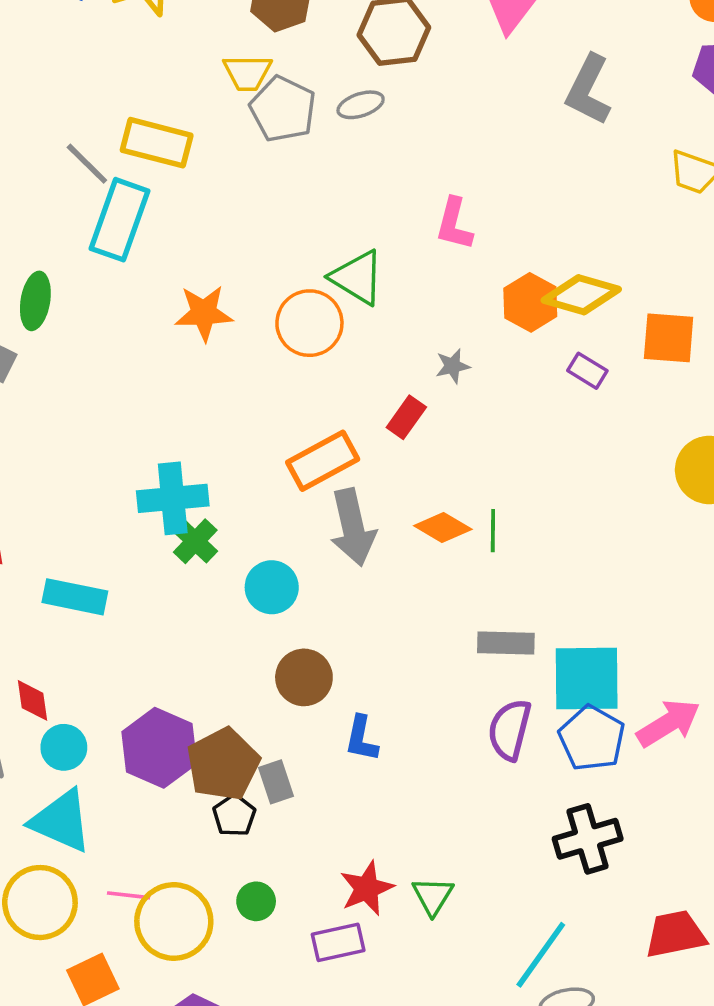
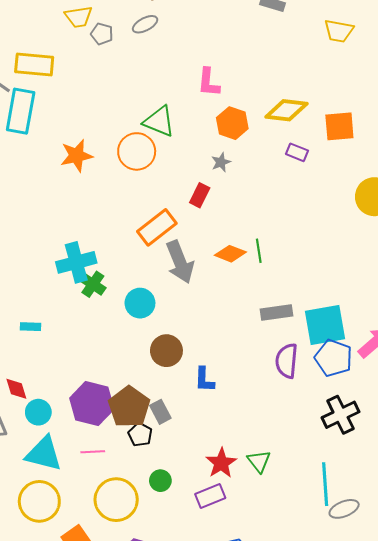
gray pentagon: (283, 109) -> (102, 34), size x0.6
orange hexagon: (530, 302) -> (232, 123), moved
cyan rectangle: (75, 597) -> (31, 327), size x0.6
pink line: (129, 895) -> (93, 452), moved
cyan line: (541, 955) -> (325, 484), turned -30

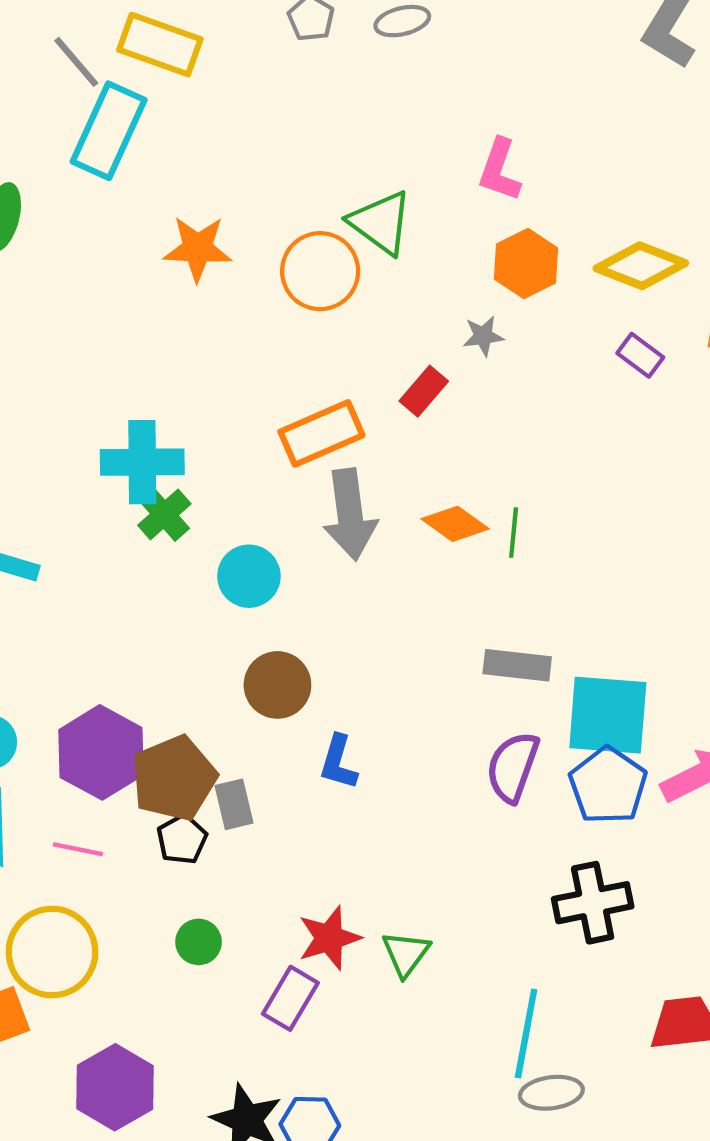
purple rectangle: (210, 496) -> (290, 998), turned -52
yellow circle: (116, 500) -> (52, 952), moved

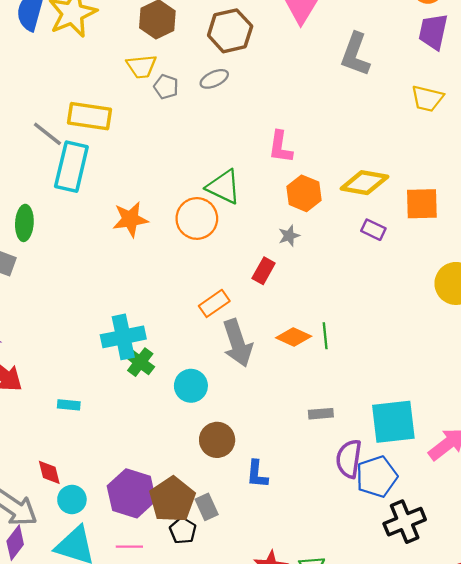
orange rectangle: (321, 433) -> (214, 303), size x0.7
gray rectangle: (517, 665) -> (321, 414), moved, size x0.7
blue pentagon: (608, 786) -> (377, 477), moved, turned 30

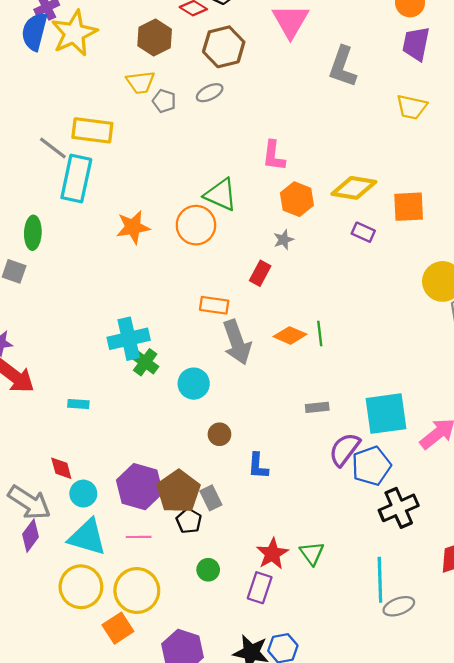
orange rectangle: (214, 303) -> (214, 305), turned 44
brown circle: (217, 440) -> (219, 434), size x0.7
purple semicircle: (349, 459) -> (345, 449), turned 30

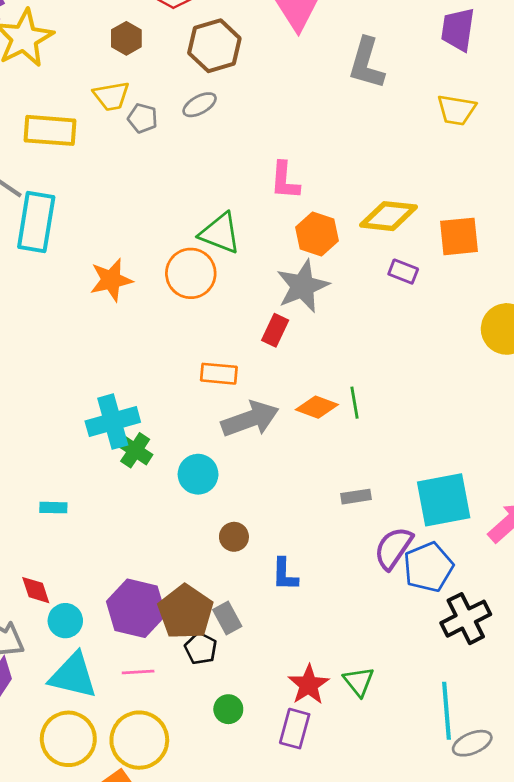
brown hexagon: (155, 38) -> (126, 38), size x0.7
yellow rectangle: (92, 130) -> (50, 130), moved
gray star: (284, 240) -> (303, 286), size x2.0
gray arrow: (237, 342) -> (250, 419), turned -87

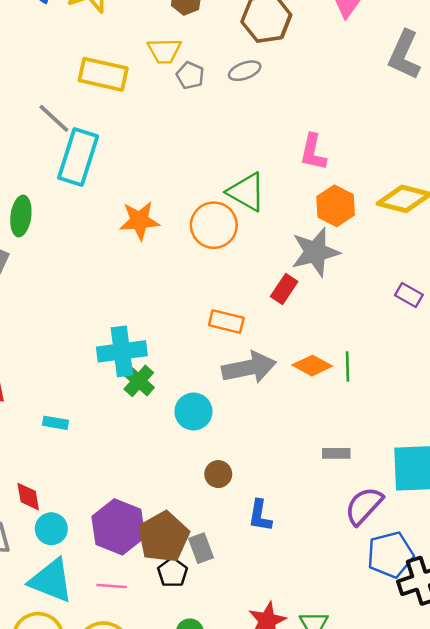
purple rectangle: (403, 272) -> (409, 295), moved
blue pentagon: (428, 567) -> (390, 555), moved

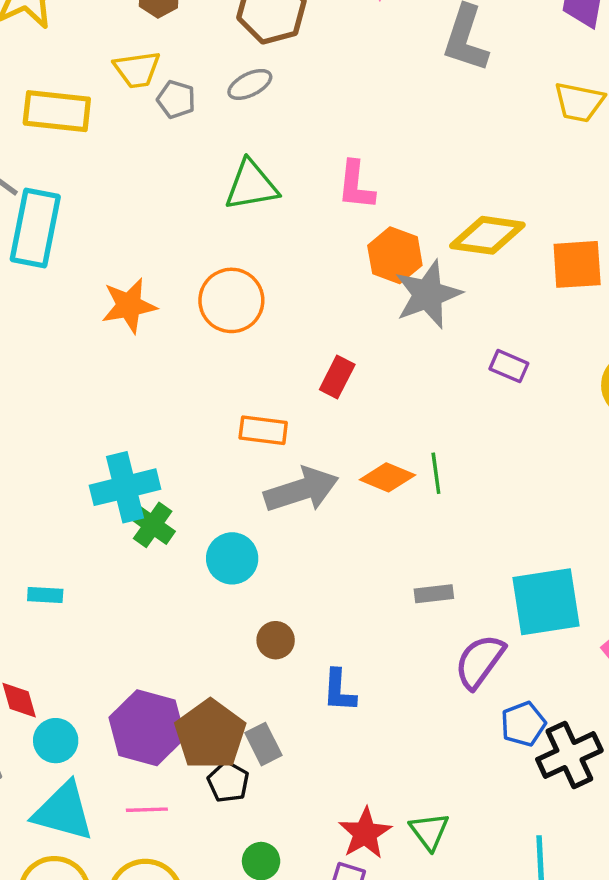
green triangle: (246, 192) -> (251, 185), moved, turned -33
gray star: (315, 252) -> (428, 294), moved
blue pentagon: (390, 555) -> (523, 724), size x0.7

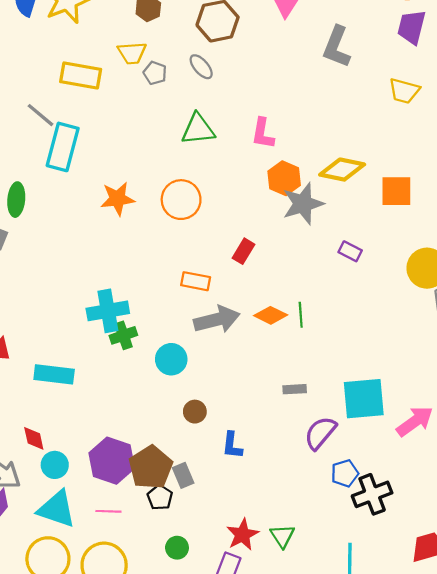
gray ellipse: (250, 84) -> (201, 67), turned 72
green cross: (153, 525) -> (123, 335), turned 32
cyan rectangle: (45, 595) -> (54, 374), size x1.8

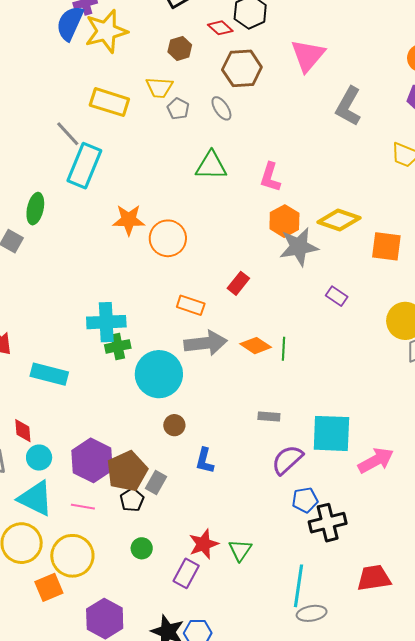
orange circle: (181, 200) -> (168, 238), moved
cyan circle: (171, 359) -> (159, 374), size x1.6
gray rectangle: (183, 475) -> (156, 482), turned 45

